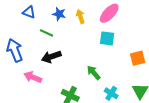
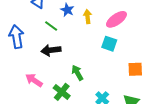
green arrow: (94, 73) -> (77, 73), moved
pink arrow: (33, 77) -> (34, 80), moved

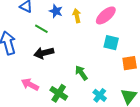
cyan square: (109, 44) -> (111, 43), moved
green arrow: (77, 73) -> (81, 73), moved

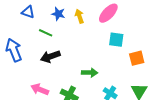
green arrow: (81, 73) -> (90, 73), turned 133

